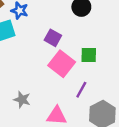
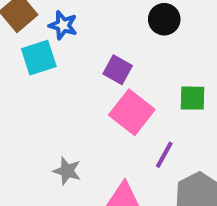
green square: (89, 55) -> (192, 98), moved

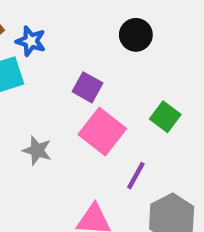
green square: (192, 98) -> (165, 117), turned 36
gray star: (67, 171) -> (37, 150), moved

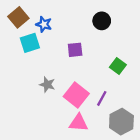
purple square: (88, 87) -> (75, 50), turned -35
pink square: (102, 131) -> (76, 95), moved

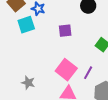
gray star: (47, 85) -> (28, 83), moved

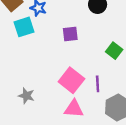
purple line: (88, 73) -> (98, 84), turned -32

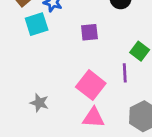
purple line: (98, 84) -> (125, 73), moved

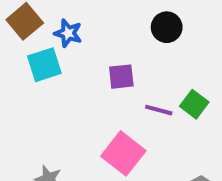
purple line: (125, 73) -> (159, 110), moved, turned -72

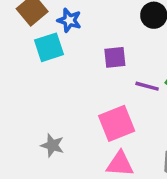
pink square: (123, 153) -> (117, 123), turned 30

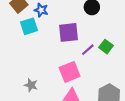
purple square: (115, 57) -> (69, 32), size x1.5
purple line: (147, 86) -> (88, 50), turned -56

